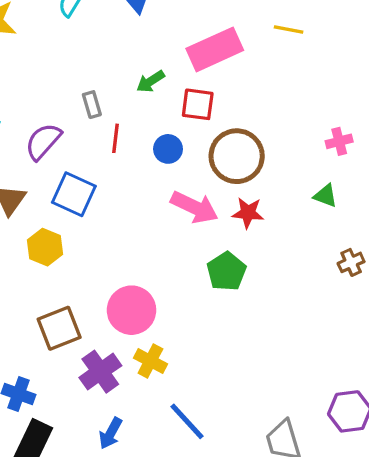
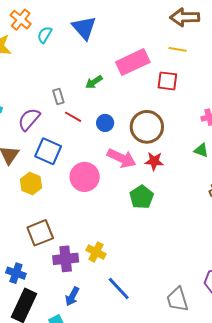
red square: (198, 104) -> (167, 81), moved
red line: (116, 138) -> (73, 117), turned -66
pink circle: (132, 310) -> (85, 177), moved
purple cross: (100, 372) -> (66, 259), turned 30

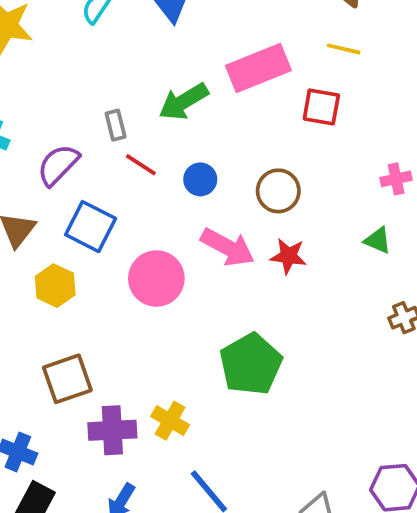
green arrow: (94, 82) -> (184, 102), size x1.5
brown circle: (147, 127) -> (278, 191), size x0.7
green pentagon: (142, 197) -> (251, 364), moved, size x1.4

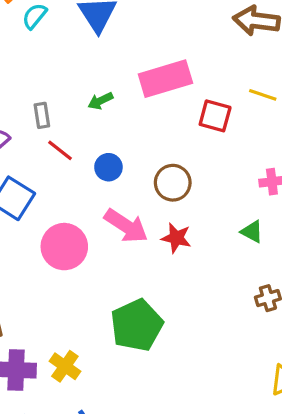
yellow line: (344, 49) -> (263, 95), moved
green arrow: (184, 102) -> (100, 101), size x0.6

